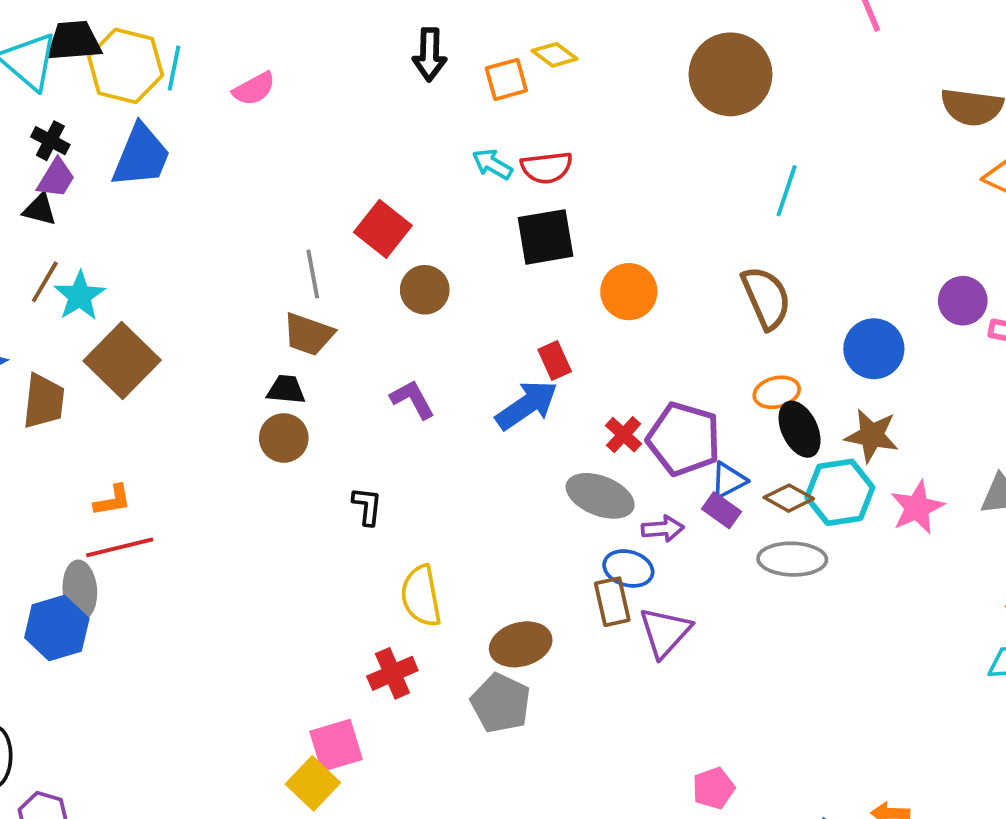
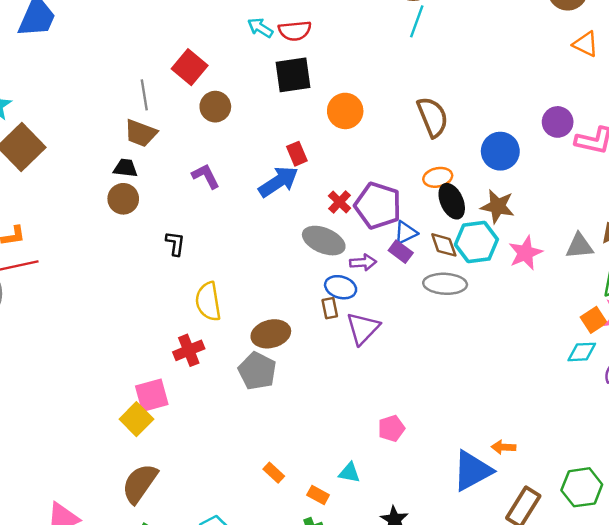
cyan line: (787, 191) -> (417, 21), moved
brown diamond: (789, 498) -> (444, 245), turned 40
brown rectangle: (612, 602) -> (330, 308), size x0.7

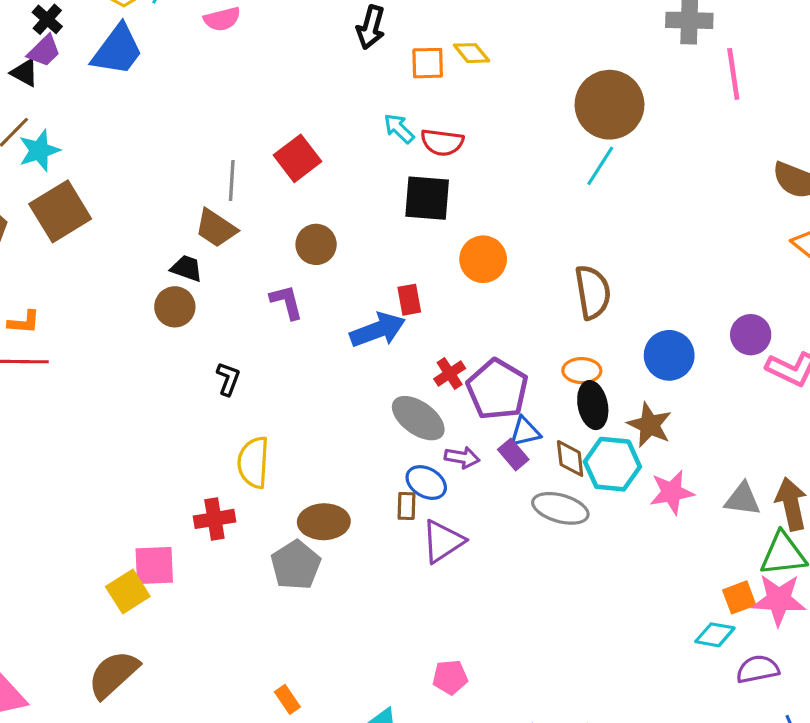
brown circle: (215, 107) -> (316, 244), moved

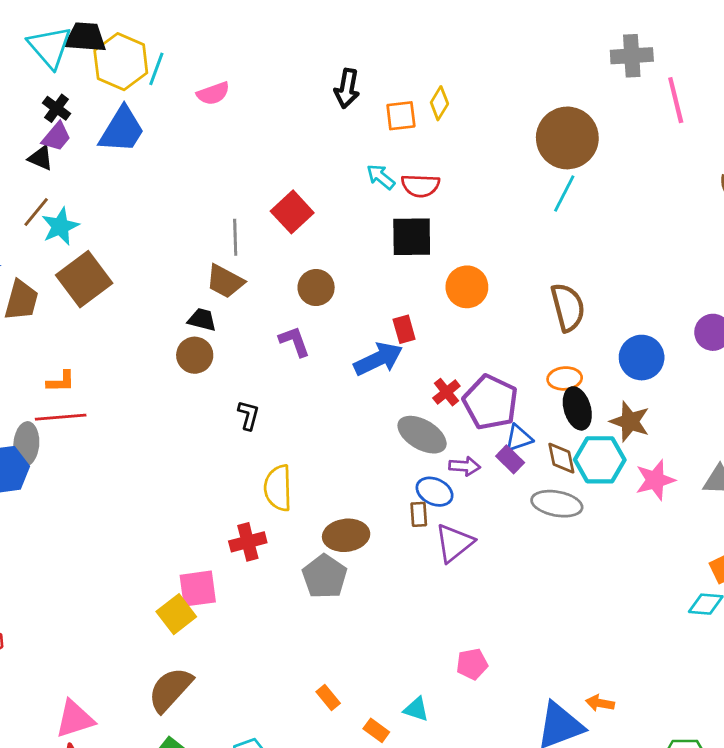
yellow diamond: (472, 53) -> (439, 103), turned 76

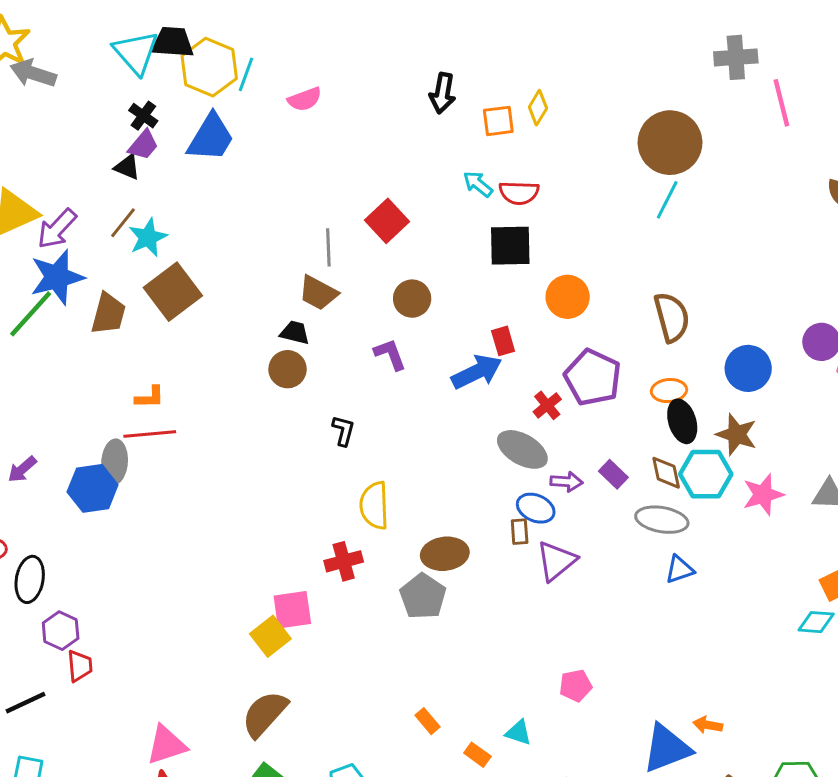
purple pentagon: (490, 402) -> (593, 377), moved
blue triangle: (519, 438) -> (680, 569), moved

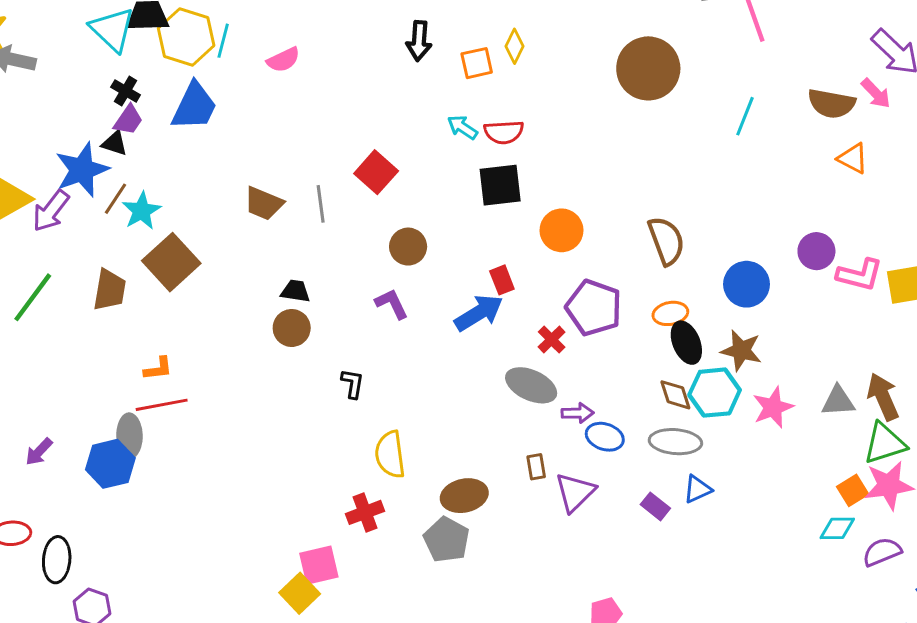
cyan line: (667, 200) -> (745, 116), moved
blue star: (57, 277) -> (82, 170), moved
brown trapezoid: (318, 293) -> (264, 203), moved
purple rectangle: (613, 474) -> (655, 506), moved
blue ellipse: (536, 508) -> (605, 437), moved

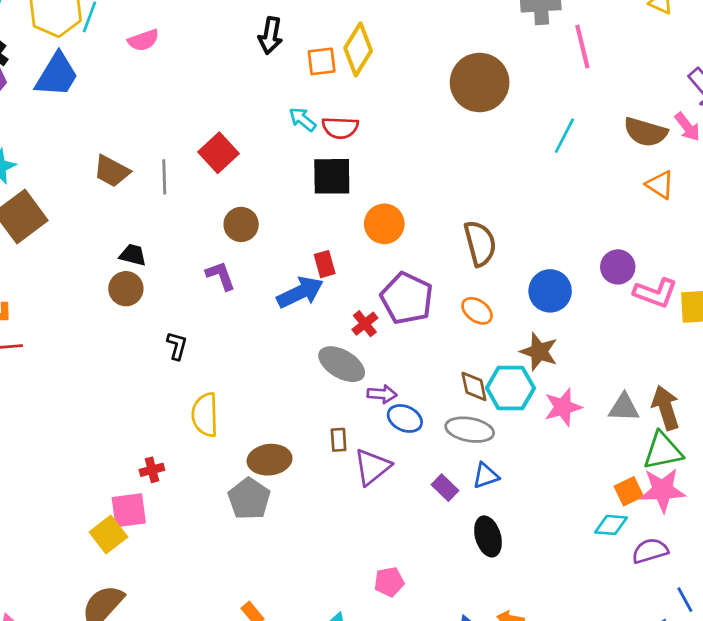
yellow diamond: (515, 46) -> (358, 49), size x1.6
orange ellipse: (670, 313) -> (477, 311), turned 40
black ellipse: (686, 343) -> (488, 536), moved
red cross: (365, 512) -> (152, 470), moved, size x0.7

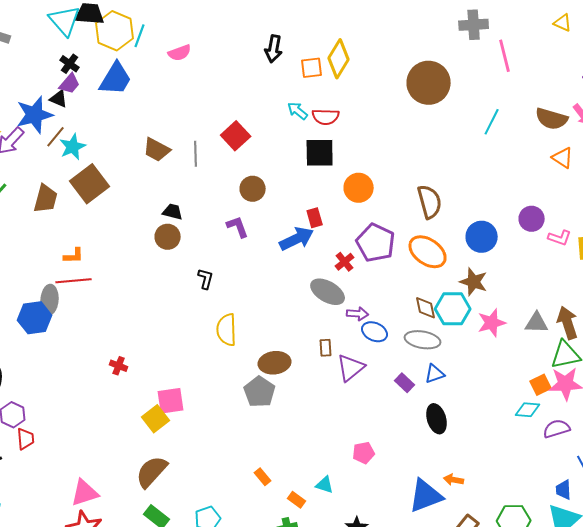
pink L-shape: (655, 293) -> (560, 238), size x0.7
orange ellipse: (477, 311) -> (428, 252), size x1.6
red cross: (152, 470) -> (119, 366), moved, turned 36

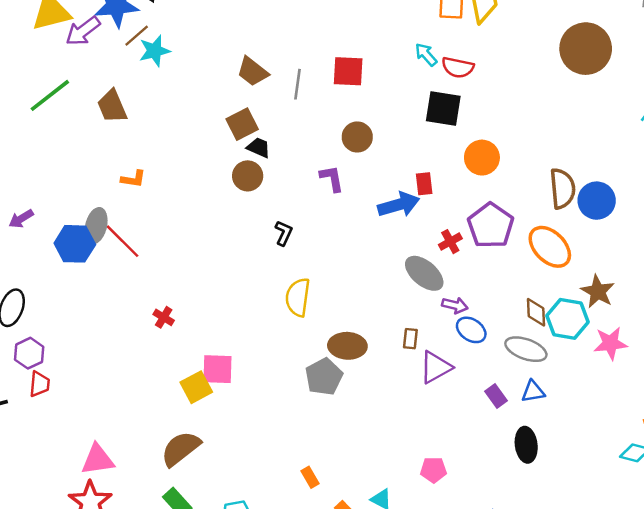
red square: (236, 136) -> (348, 71), turned 36
brown square: (90, 184) -> (242, 124), moved, size x0.7
brown trapezoid: (46, 199) -> (112, 106), turned 132
blue circle: (482, 237) -> (597, 201), moved
red line: (74, 281) -> (122, 241), moved, turned 40

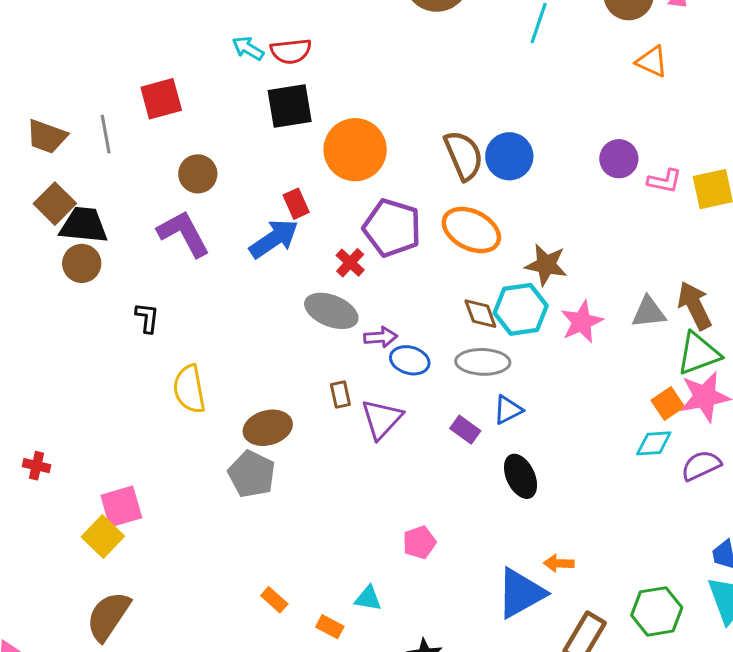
black trapezoid: (259, 148) -> (84, 225), size x1.6
orange circle: (482, 158) -> (355, 150), size x1.4
purple L-shape: (332, 179) -> (184, 234), size x1.5

